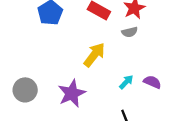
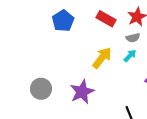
cyan arrow: (126, 82) -> (130, 56), moved

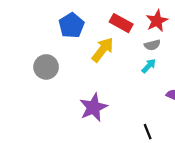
yellow arrow: (102, 58) -> (103, 50), moved
gray circle: (41, 89) -> (46, 67), moved

